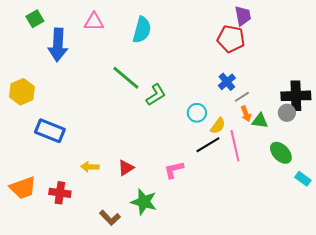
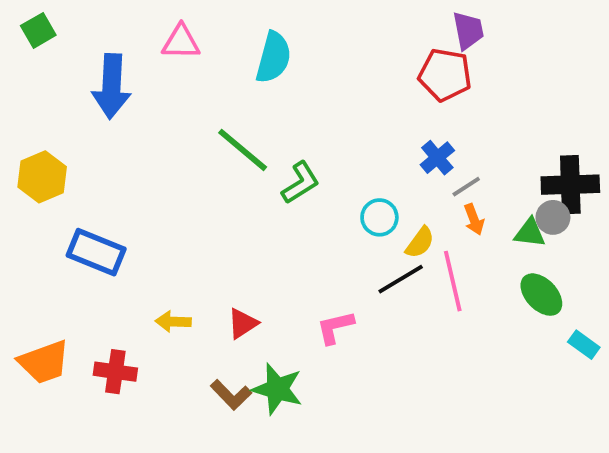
green square: (35, 19) -> (38, 30), moved
green triangle: (260, 121) -> (530, 233), moved
brown L-shape: (110, 218) -> (231, 395), moved

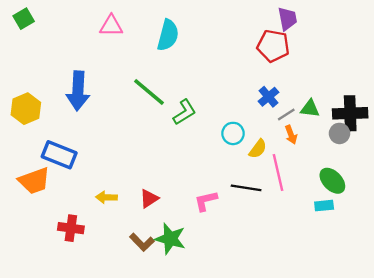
blue arrow: (112, 86) -> (78, 91), moved
green triangle: (530, 233) -> (310, 109), moved
black line: (401, 279) -> (246, 188), moved, turned 40
cyan rectangle: (584, 345) -> (324, 206), moved, turned -42
orange trapezoid: (44, 362) -> (34, 181), moved

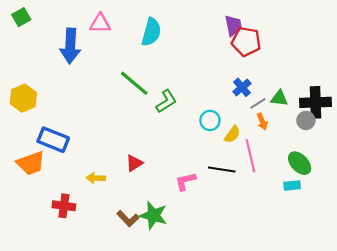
purple trapezoid: (287, 19) -> (233, 26), moved
blue arrow: (78, 91) -> (70, 46), moved
red triangle: (149, 198) -> (134, 163), moved

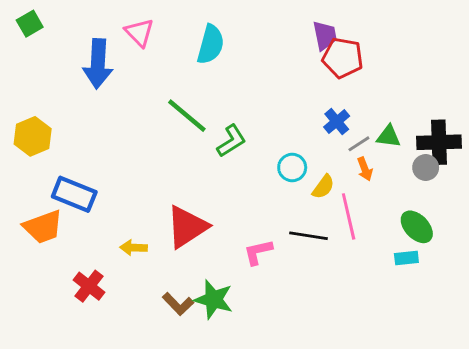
pink triangle: (100, 23) -> (139, 33), turned 45
red triangle: (134, 163) -> (187, 227), size x1.8
red cross: (64, 206) -> (89, 286), turned 30

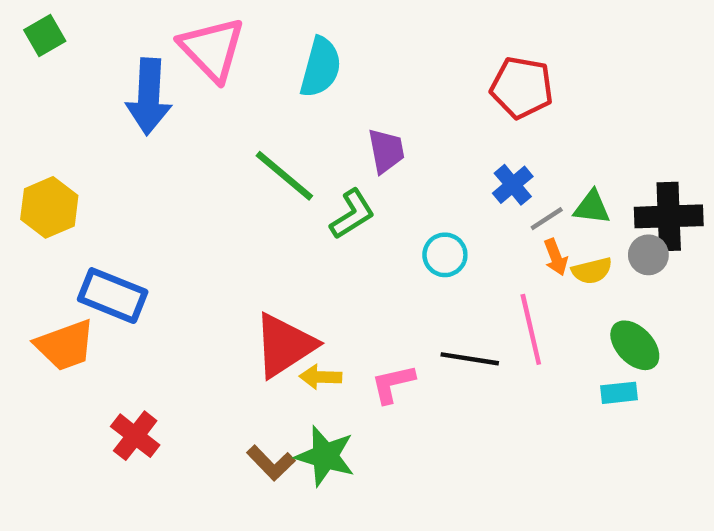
pink triangle: (139, 33) -> (212, 49), size x1.5
purple trapezoid: (325, 36) -> (386, 151), moved
yellow semicircle: (323, 187) -> (592, 271), moved, turned 40
yellow arrow: (133, 248) -> (321, 377), moved

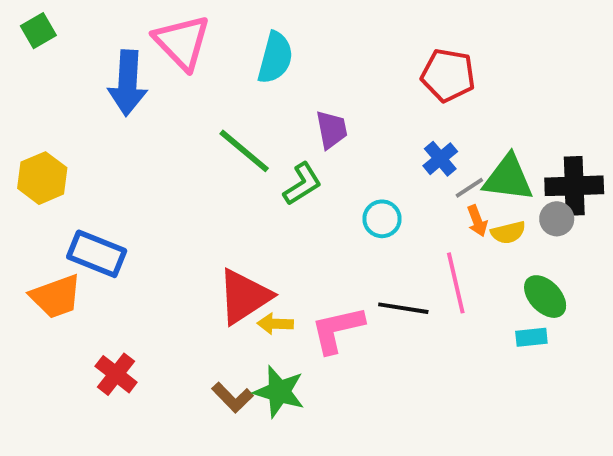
green triangle: (592, 207) -> (508, 178), size x1.6
pink L-shape: (393, 384) -> (337, 330), size x1.4

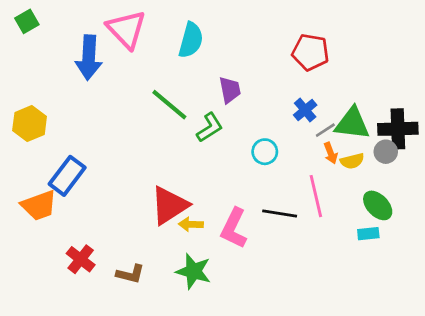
blue rectangle: (97, 254) -> (67, 176), turned -75
pink L-shape: (337, 330) -> (234, 228), turned -51
brown L-shape: (233, 397) -> (130, 274), moved, turned -32

